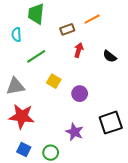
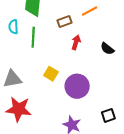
green line: (36, 56) -> (33, 37), moved, turned -54
purple circle: (80, 94) -> (77, 86), size x1.5
black square: (111, 123) -> (108, 115), size x0.6

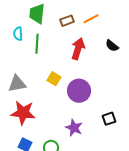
brown rectangle: (65, 21) -> (67, 21), moved
red arrow: (76, 42) -> (78, 49), size x1.5
black semicircle: (107, 49) -> (112, 46), moved

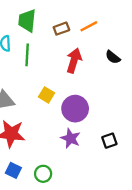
purple star: (74, 128) -> (71, 138), moved

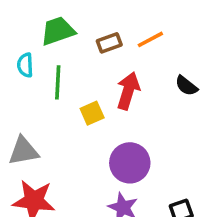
green trapezoid: (27, 21) -> (58, 31), turned 65
yellow square: (47, 95) -> (92, 113), moved, turned 35

